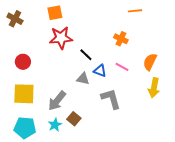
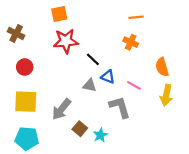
orange line: (135, 11) -> (136, 17), moved
brown cross: (15, 19) -> (16, 33), moved
orange semicircle: (150, 62) -> (162, 67), turned -42
pink line: (122, 67) -> (134, 85), moved
cyan star: (55, 125) -> (100, 135), moved

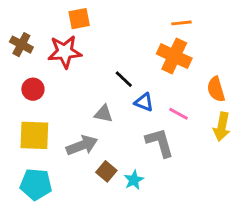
red star: (66, 41) -> (65, 52), moved
orange cross: (131, 42) -> (174, 56), size x1.6
gray triangle: (90, 85) -> (104, 114), moved
gray arrow: (61, 109) -> (82, 145), turned -150

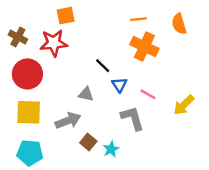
orange line: (181, 23) -> (138, 19), moved
red circle: (33, 89) -> (27, 74), size x1.6
orange semicircle: (216, 89) -> (179, 24), moved
blue triangle: (144, 102) -> (119, 85), turned 35
yellow arrow: (222, 127) -> (184, 105), turned 35

